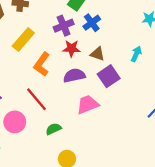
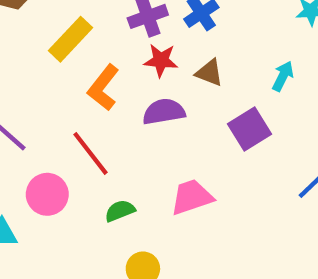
purple square: (109, 76) -> (249, 129), moved
pink trapezoid: (88, 104) -> (192, 197), moved

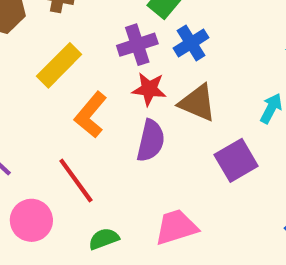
brown triangle: (209, 73) -> (197, 103), size x1.4
purple semicircle: (164, 112) -> (151, 141), turned 111

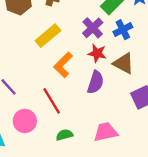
purple cross: (137, 45) -> (93, 28), turned -30

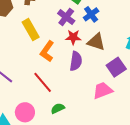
yellow rectangle: (48, 36) -> (31, 30), turned -70
pink circle: (25, 121) -> (25, 112), moved
pink trapezoid: (106, 132) -> (103, 90), moved

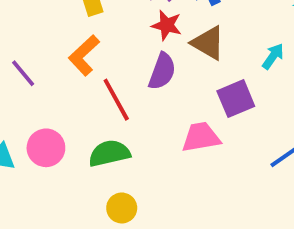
orange L-shape: (47, 51) -> (84, 55), moved
red line: (43, 82) -> (116, 100), moved
green semicircle: (58, 108) -> (109, 153), size x1.5

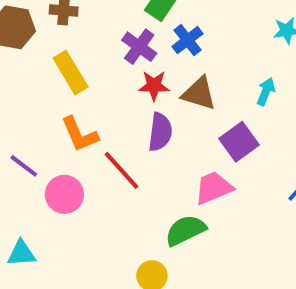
orange L-shape: (84, 55) -> (80, 134), turned -57
pink circle: (46, 148) -> (64, 194), moved
green semicircle: (109, 153) -> (185, 230), moved

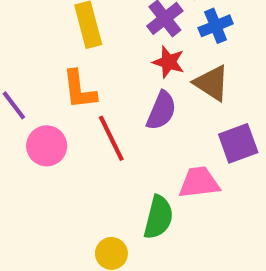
green semicircle: (185, 230) -> (158, 217), turned 114

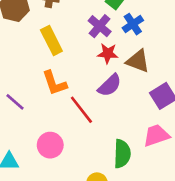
purple semicircle: (161, 111) -> (110, 85), turned 35
pink circle: (47, 146) -> (50, 145), moved
pink trapezoid: (199, 182) -> (156, 135), moved

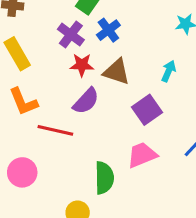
red line: (81, 110) -> (55, 130), turned -36

